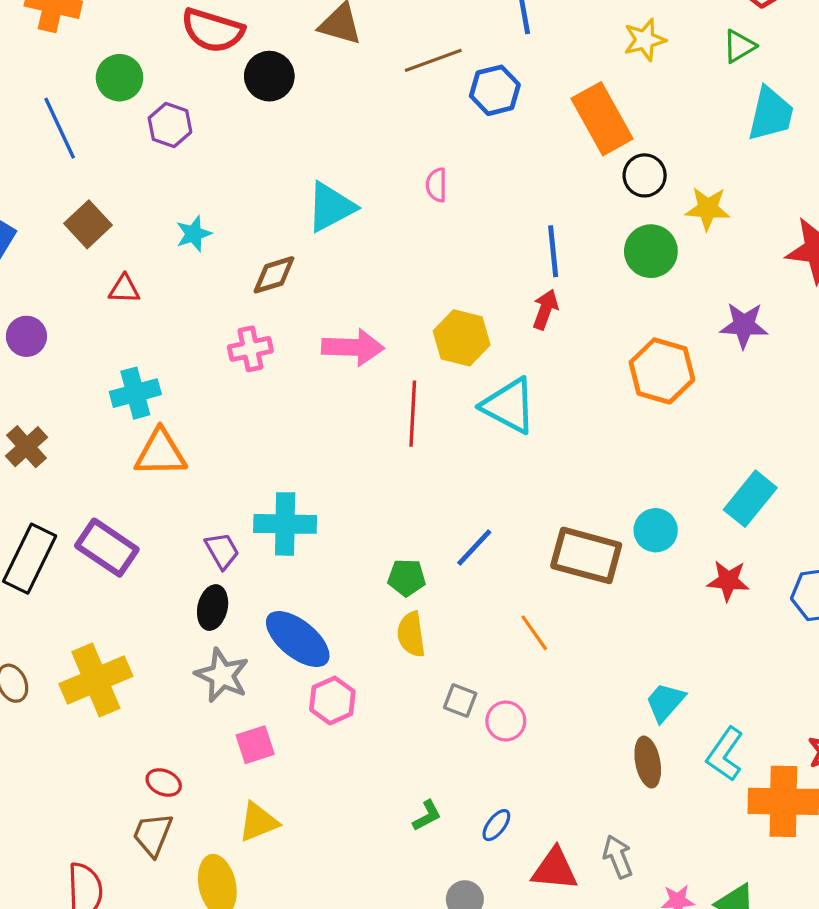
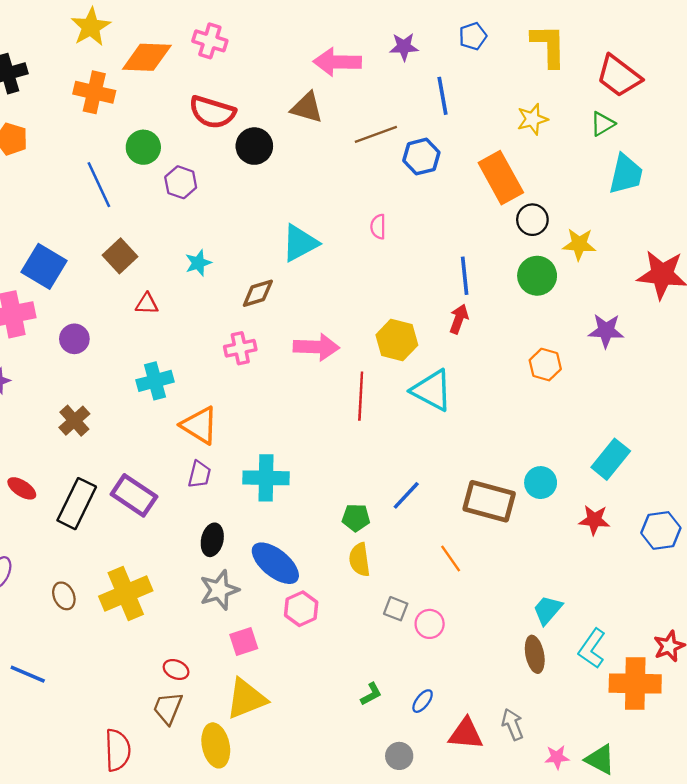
orange hexagon: (662, 371) -> (545, 365), size x0.7
orange triangle: (161, 453) -> (199, 425), moved, turned 33
purple trapezoid: (222, 551) -> (199, 474), moved, turned 44
gray star: (222, 675) -> (219, 590), turned 30
yellow triangle: (258, 822) -> (246, 699), size x1.4

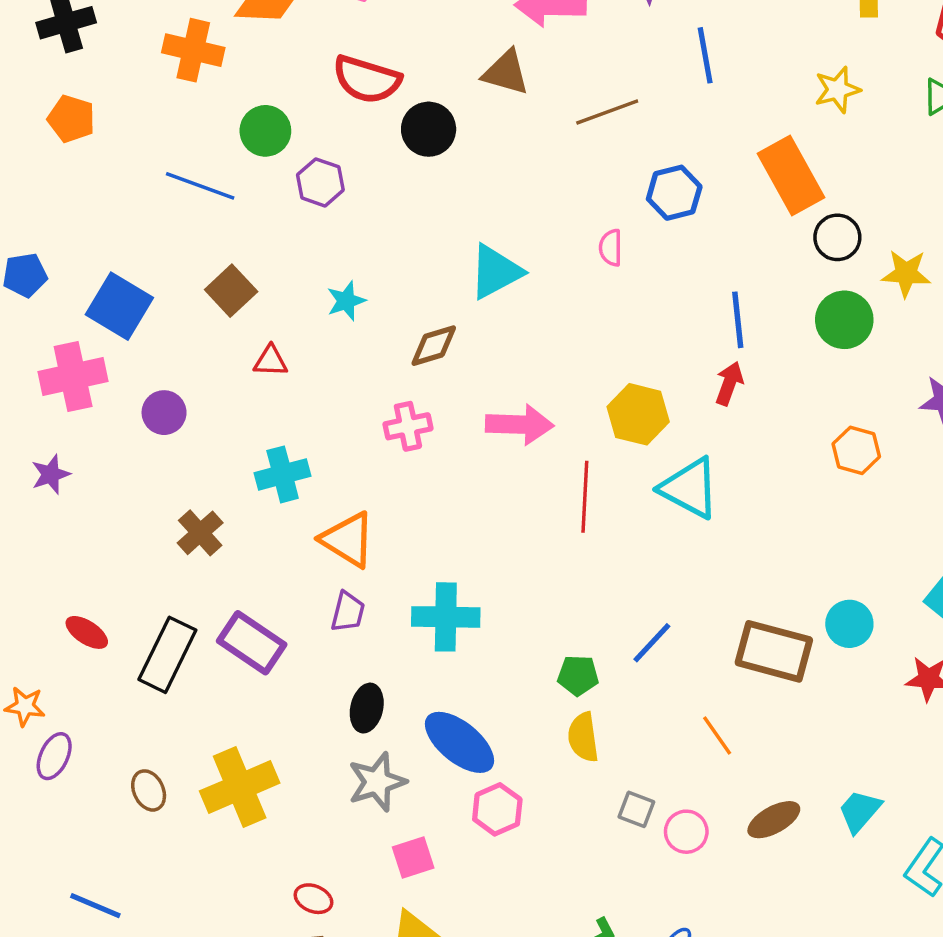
blue hexagon: (421, 157) -> (674, 193), moved
blue line: (99, 185) -> (200, 186), turned -45
brown cross: (74, 421) -> (200, 533), moved
brown ellipse: (535, 654) -> (774, 820), moved, turned 72

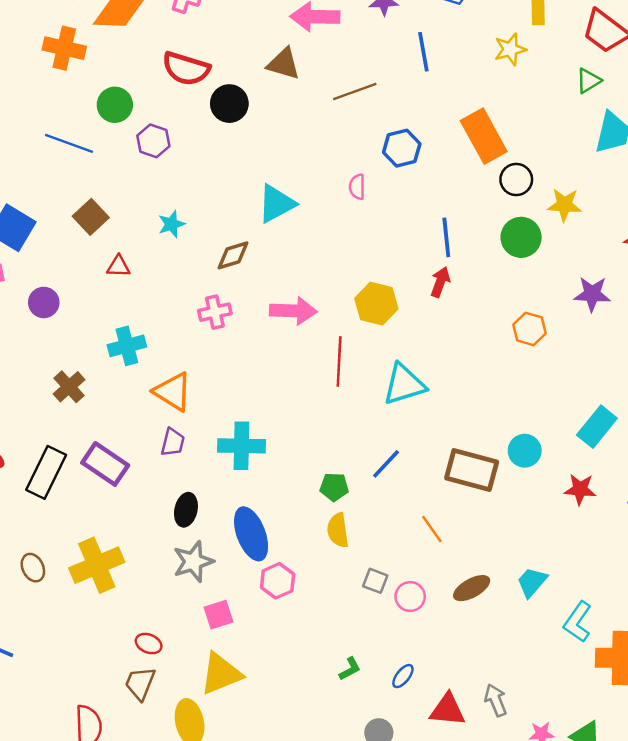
yellow star: (837, 90) -> (510, 49), moved
cyan triangle: (690, 488) -> (404, 384), moved, turned -45
blue ellipse: (459, 742) -> (251, 534), turned 30

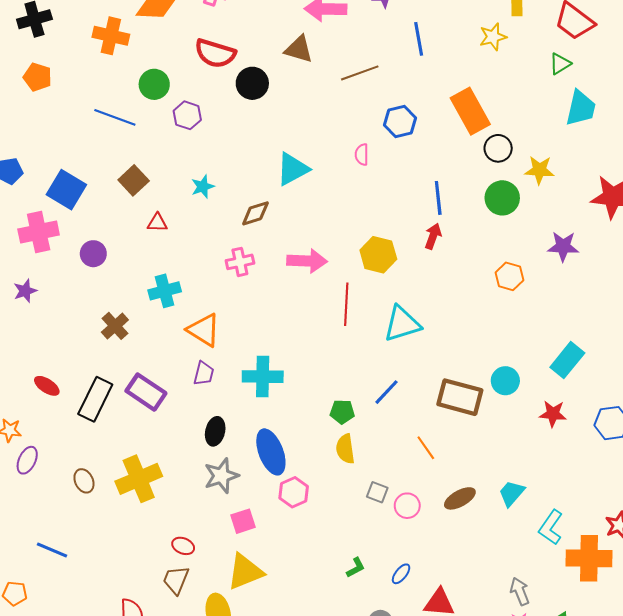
gray arrow: (496, 700) -> (520, 591), moved

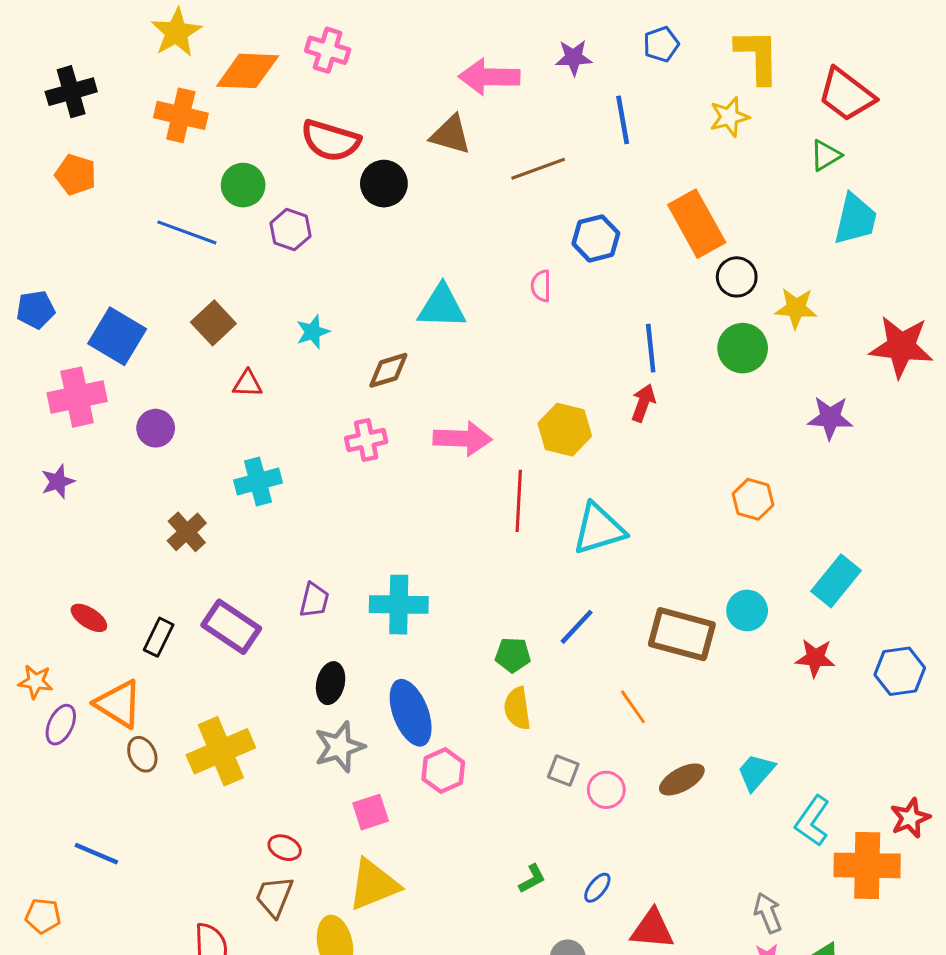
cyan triangle: (293, 169) -> (442, 307), turned 30
orange hexagon: (509, 276) -> (753, 499), moved
orange triangle: (204, 330) -> (119, 704), moved
black rectangle: (95, 399) -> (159, 637), size x0.6

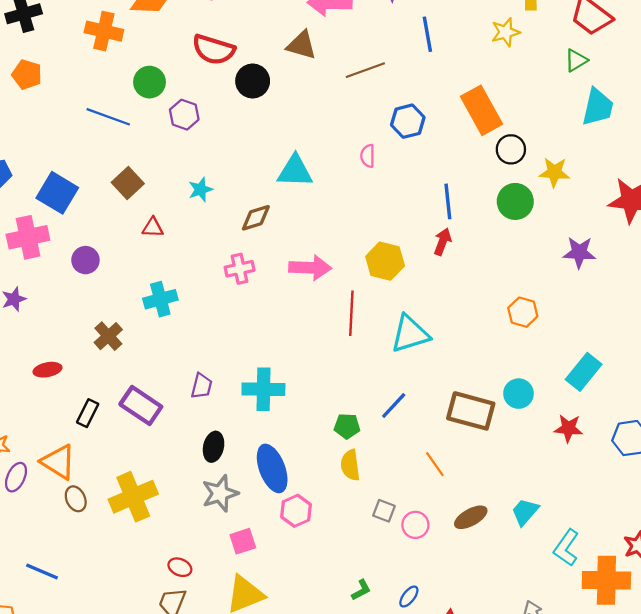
red ellipse: (89, 618) -> (47, 370), moved, turned -44

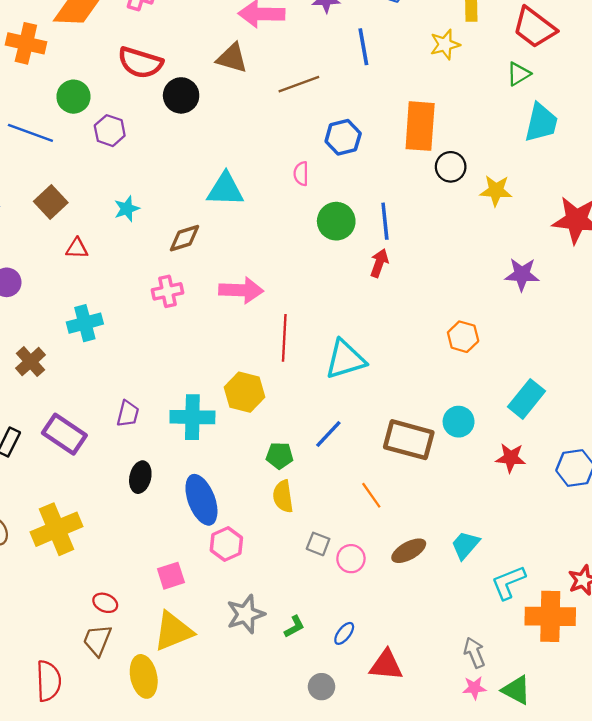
orange rectangle: (482, 110) -> (420, 126), turned 33
green circle: (515, 201) -> (336, 221), moved
yellow hexagon: (385, 261) -> (245, 392), moved
gray star: (220, 493) -> (246, 614), moved
cyan L-shape: (566, 548) -> (508, 582), turned 33

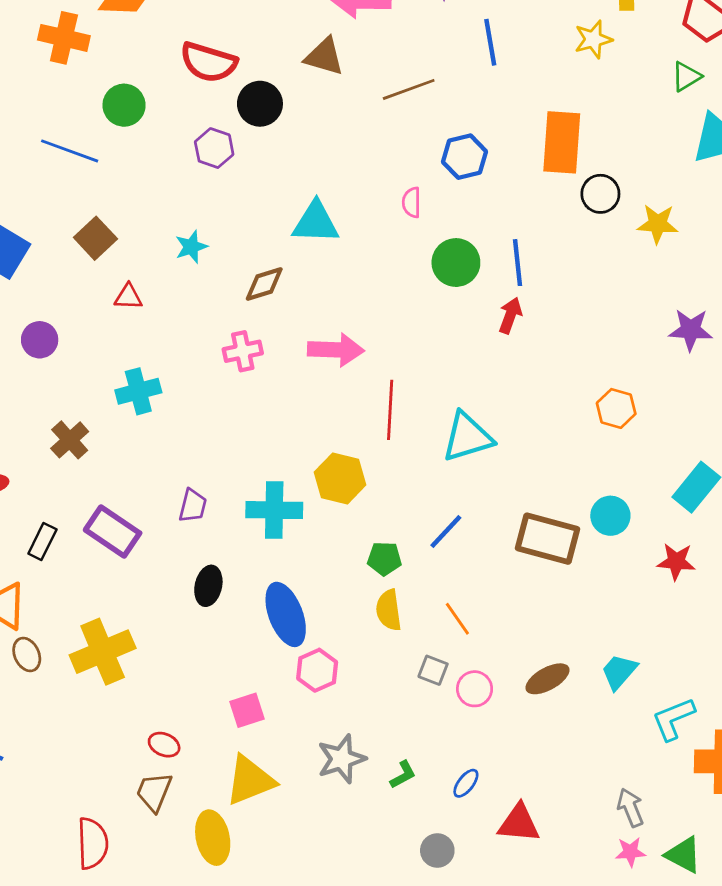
purple hexagon: (110, 131) -> (214, 148), moved
orange line: (371, 495) -> (457, 619), moved

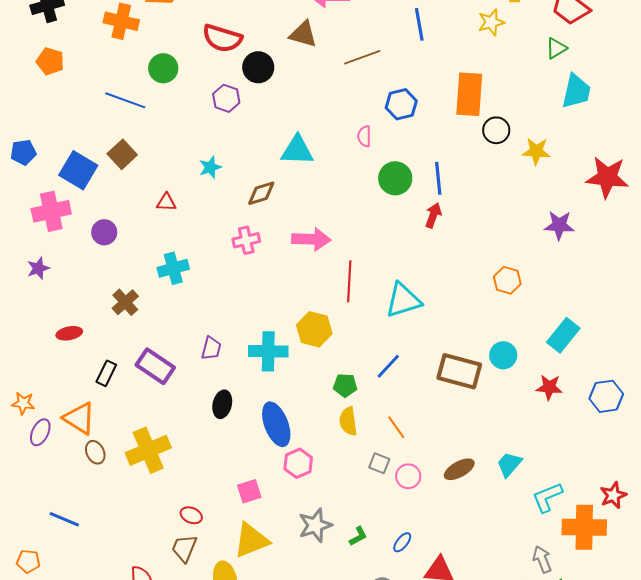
brown square: (95, 238) -> (122, 154), moved
gray arrow: (630, 808) -> (542, 559), moved

